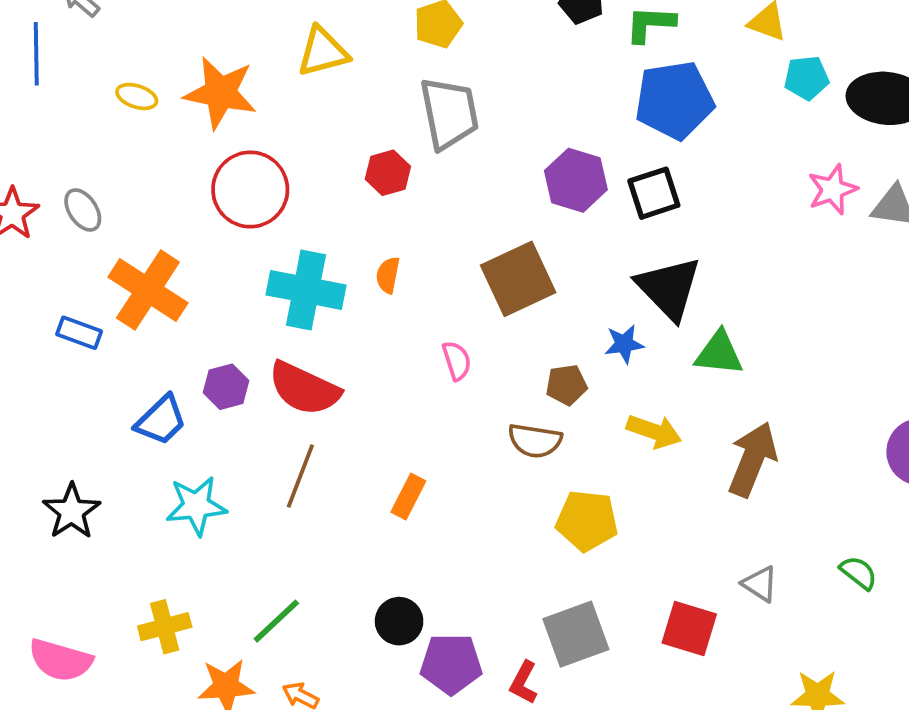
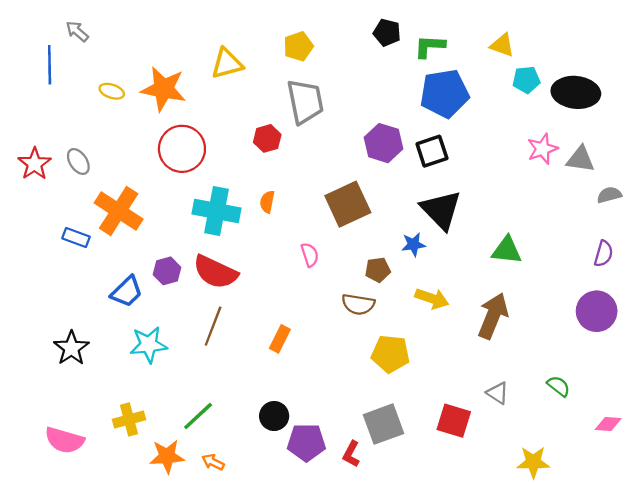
green triangle: (719, 353) -> (507, 250), moved

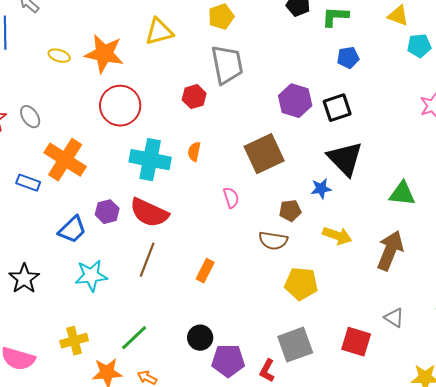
blue pentagon: (445, 94) -> (348, 58), size x0.5

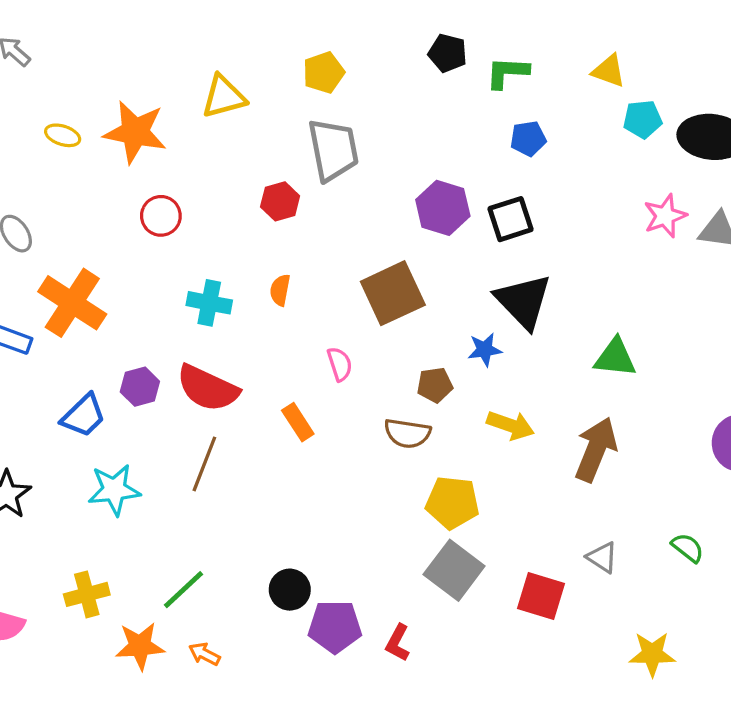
red circle: (120, 106) -> (161, 216), size x0.6
cyan cross: (150, 160) -> (209, 303), size x0.7
orange rectangle: (205, 271) -> (298, 422), moved, turned -60
gray square: (295, 345) -> (454, 570), moved, turned -33

